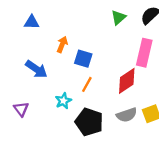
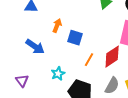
orange line: (87, 84) -> (89, 60), moved
gray semicircle: (127, 115) -> (112, 86), turned -42

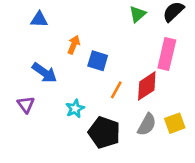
purple triangle: (22, 81) -> (26, 105), moved

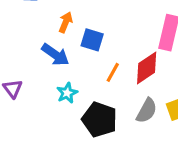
blue arrow: (44, 73) -> (55, 55), moved

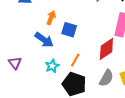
orange line: (113, 72) -> (75, 60), moved

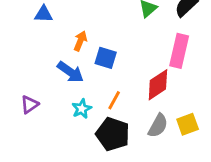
purple triangle: (15, 63) -> (29, 104), turned 32

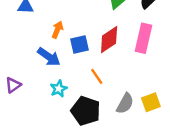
blue square: (106, 58) -> (80, 44), turned -30
red diamond: (158, 85) -> (109, 40), moved
orange line: (114, 100) -> (97, 76), moved, turned -63

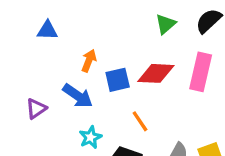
red diamond: (109, 40) -> (156, 73), turned 36
purple triangle: (13, 85) -> (36, 109), moved

